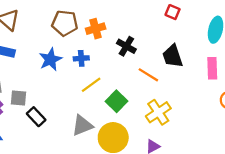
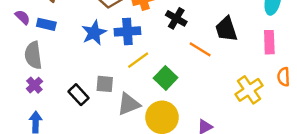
blue cross: (81, 58) -> (127, 31), size x1.5
gray square: (19, 98) -> (105, 84), moved
yellow cross: (158, 112) -> (249, 90), moved

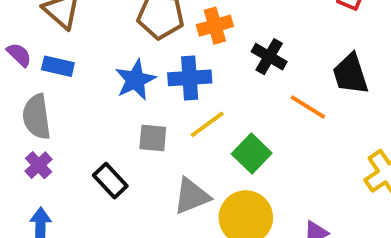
gray square: (105, 84) -> (153, 138), moved

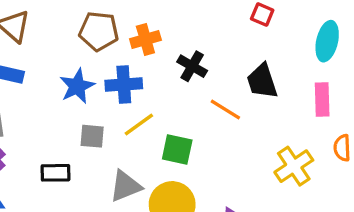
green square: (252, 154) -> (177, 149), turned -32
black rectangle: (110, 181) -> (55, 173), turned -48

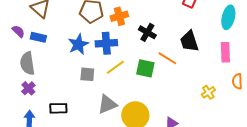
green square: (177, 149) -> (145, 68), moved
yellow cross: (294, 166) -> (208, 92), size x0.6
black rectangle: (55, 173) -> (58, 108), moved

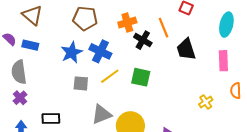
orange cross: (119, 16) -> (127, 22), moved
blue cross: (106, 43) -> (100, 51), turned 30
orange line: (167, 58) -> (163, 28), moved, turned 36

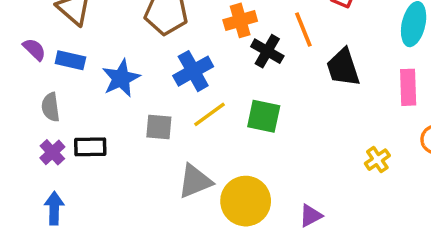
blue cross: (100, 51) -> (193, 71), turned 35
blue star: (72, 52) -> (121, 78), moved
gray semicircle: (19, 72) -> (51, 107), size x0.7
black rectangle: (51, 118) -> (90, 147), moved

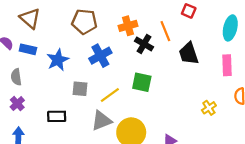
yellow line: (209, 114) -> (110, 95), moved
black rectangle: (90, 147) -> (57, 116), moved

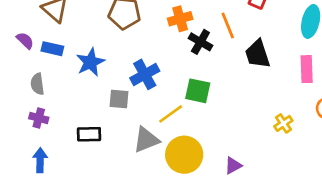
blue cross: (100, 56) -> (145, 74), moved
yellow line: (110, 95) -> (171, 114), moved
purple cross: (17, 104) -> (39, 118), turned -32

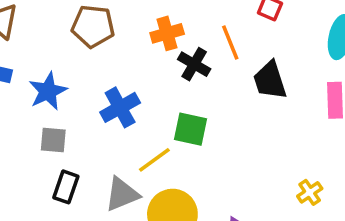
gray square: (119, 99) -> (53, 140), moved
yellow cross: (283, 123) -> (310, 192), moved
black rectangle: (89, 134) -> (66, 187), moved, turned -70

